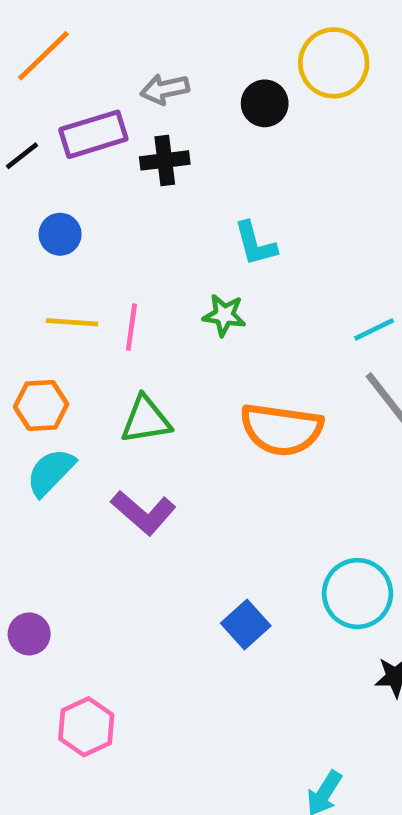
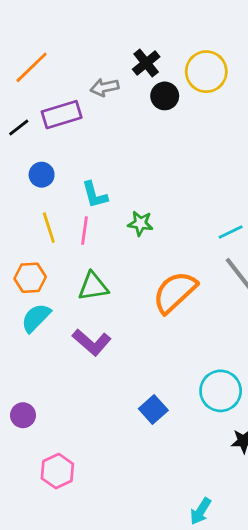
black cross: (165, 160) -> (146, 63), moved, turned -32
cyan L-shape: (255, 244) -> (95, 195), moved
yellow line: (72, 322) -> (49, 228), turned 68
orange semicircle: (281, 429) -> (175, 292), turned 129

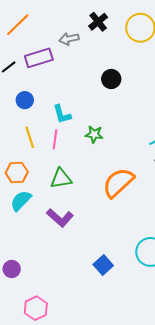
black circle: (165, 96) -> (111, 79), moved

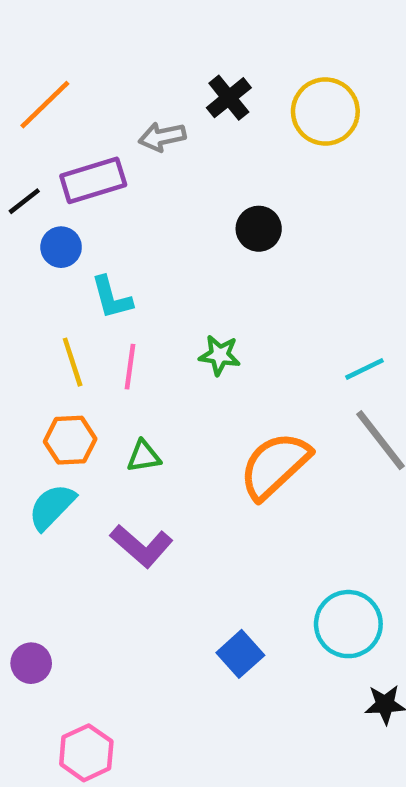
blue circle: (25, 100) -> (61, 247), moved
cyan L-shape: (62, 114) -> (112, 298), moved
orange hexagon: (17, 172) -> (70, 440), moved
green triangle: (61, 179) -> (144, 456), size x0.7

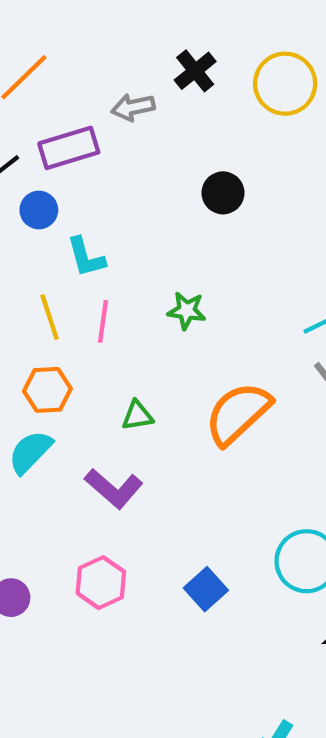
green triangle: (144, 456) -> (137, 416), moved
pink hexagon: (86, 753) -> (101, 583), moved

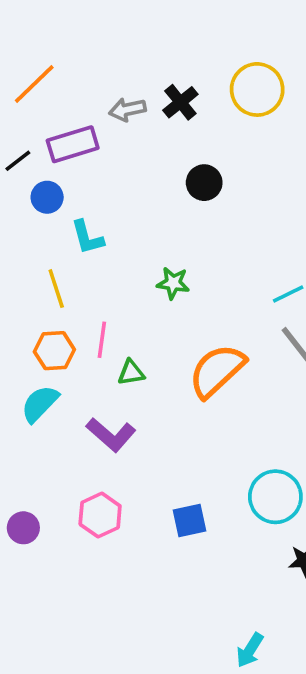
black cross: (195, 71) -> (180, 102), moved
pink line: (103, 321) -> (102, 340), moved
blue square: (206, 589) -> (190, 520), turned 30

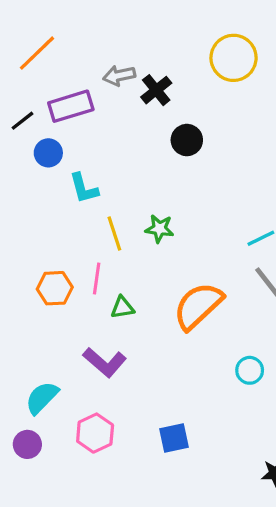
black cross: (180, 102) -> (156, 90), moved
yellow line: (56, 289) -> (114, 233), moved
cyan semicircle: (40, 404) -> (42, 398), moved
cyan circle: (275, 497) -> (250, 370), moved, size x0.6

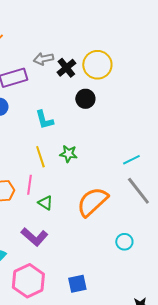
yellow circle: (234, 58) -> (97, 65), moved
cyan L-shape: (84, 188) -> (44, 120), moved
green triangle: (122, 308) -> (45, 203), turned 42
pink hexagon: (95, 433) -> (28, 281), size x1.4

